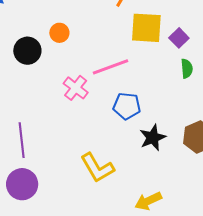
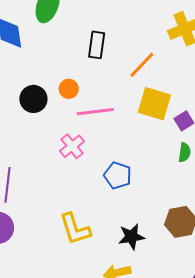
pink line: (110, 67) -> (95, 112), moved
black star: (153, 138) -> (131, 237), moved

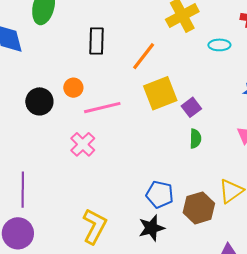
yellow square: (154, 104) -> (160, 93), turned -32
blue pentagon: (118, 175) -> (160, 194), moved
yellow L-shape: (75, 229) -> (95, 226), turned -129

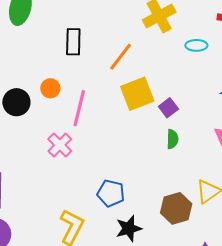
pink line: (102, 108) -> (79, 108), turned -63
blue pentagon: (160, 194) -> (111, 193), moved

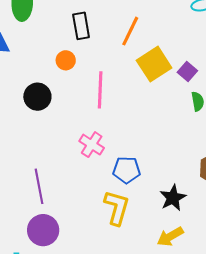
orange circle: (50, 88) -> (66, 60), moved
pink cross: (60, 145) -> (92, 145), moved
blue pentagon: (111, 193) -> (127, 170), moved

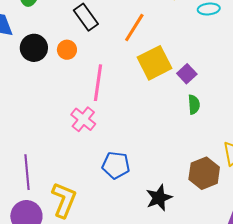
black rectangle: (81, 26) -> (86, 17), turned -32
black circle: (37, 97) -> (34, 48), moved
pink cross: (92, 145) -> (83, 119), moved
yellow L-shape: (117, 208) -> (64, 200), moved

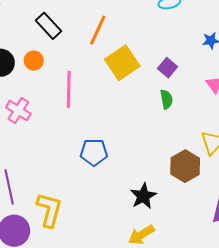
purple square: (187, 74) -> (168, 68), moved
pink cross: (83, 119) -> (18, 111), moved
blue pentagon: (116, 165) -> (94, 152), moved

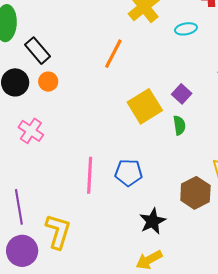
black rectangle: (48, 26) -> (37, 51), moved
yellow square: (122, 63) -> (145, 106), moved
pink line: (69, 89) -> (90, 175), moved
blue pentagon: (94, 152) -> (129, 173), moved

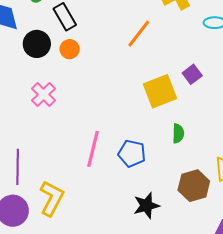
purple square: (182, 94) -> (192, 74), moved
green semicircle: (179, 125) -> (178, 133), moved

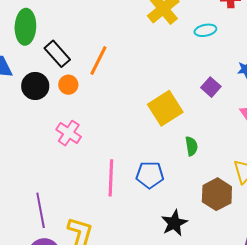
orange line: (139, 34) -> (98, 61), moved
purple square: (192, 74) -> (211, 87), moved
pink cross: (43, 94) -> (69, 133), moved

